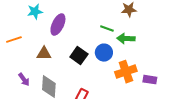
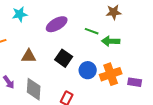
purple ellipse: (58, 25) -> (57, 24), moved, turned 35
blue circle: (104, 53) -> (88, 70), moved

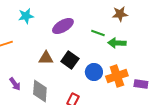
brown triangle: (29, 56) -> (46, 58), moved

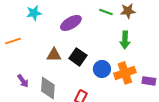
green line: (98, 33) -> (106, 12), moved
green arrow: (117, 43) -> (125, 40), turned -90

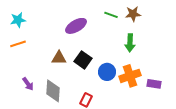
cyan star: (34, 13) -> (18, 20), moved

